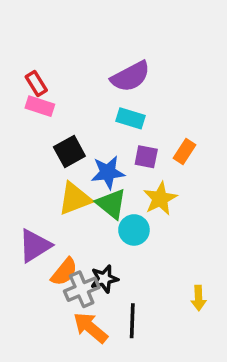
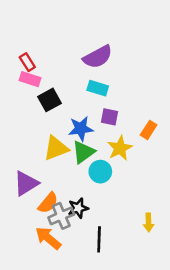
black square: (69, 151) -> (49, 100), moved
orange rectangle: (185, 151) -> (149, 130), moved
green triangle: (111, 204) -> (83, 152), turned 45
orange arrow: (90, 328) -> (48, 238), moved

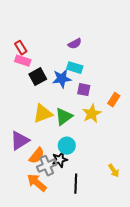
purple semicircle: (98, 57) -> (75, 44), size x0.6
blue star: (81, 129) -> (62, 79), moved
cyan circle: (100, 172) -> (67, 146), moved
yellow arrow: (149, 222) -> (114, 171), turned -32

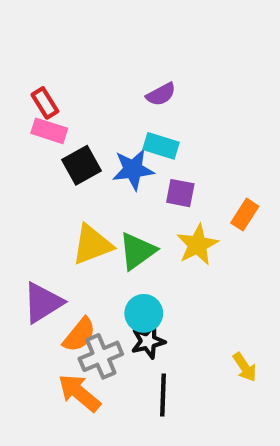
black star: (60, 160) -> (148, 341), moved

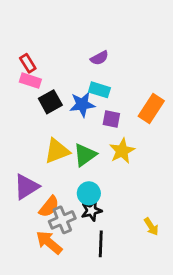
orange rectangle: (245, 215) -> (151, 108), moved, size x1.5

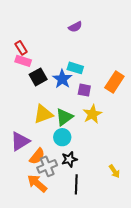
purple semicircle: (99, 58) -> (75, 27), moved
blue star: (82, 104) -> (62, 79), turned -30
cyan circle: (89, 193) -> (62, 137), moved

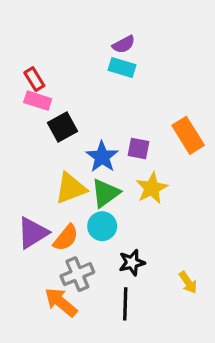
cyan rectangle: (75, 68) -> (122, 68), moved
blue star: (62, 79) -> (102, 157), moved
orange rectangle: (114, 82) -> (188, 135), turned -65
orange semicircle: (37, 156) -> (66, 238), moved
black star: (69, 159) -> (132, 263), moved

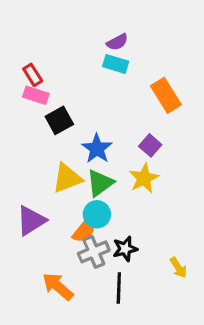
orange rectangle: (188, 135) -> (166, 95), moved
purple square: (138, 148) -> (150, 145), moved, turned 30
orange semicircle: (66, 238) -> (84, 230), moved
gray cross: (77, 274) -> (94, 252), moved

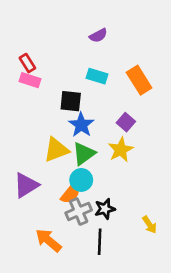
cyan rectangle: (116, 64) -> (97, 76), moved
black square: (59, 120) -> (71, 101), moved, turned 35

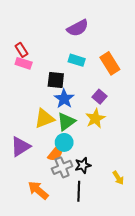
purple semicircle: (98, 35) -> (78, 28), size x1.5

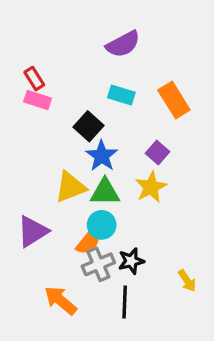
black square: (56, 80) -> (89, 126), turned 36
green triangle: (66, 122) -> (105, 192), turned 36

